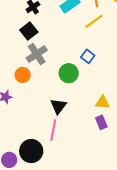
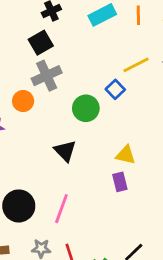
yellow line: (94, 21) -> (136, 65), moved
black triangle: (58, 106) -> (65, 151), turned -30
pink line: (53, 130) -> (61, 209), moved

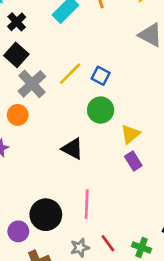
yellow line: (136, 65) -> (70, 74), moved
green circle: (86, 108) -> (101, 110), moved
yellow triangle: (126, 155) -> (130, 134), turned -35

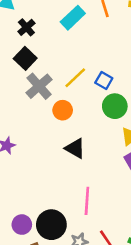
green circle: (101, 110) -> (115, 106), moved
orange circle: (18, 115) -> (63, 110), moved
black circle: (46, 215) -> (51, 225), moved

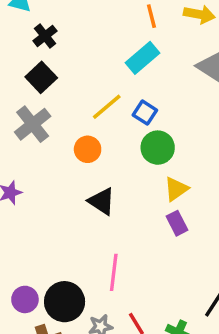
cyan rectangle: (73, 18) -> (143, 58), moved
gray cross: (39, 86) -> (33, 124), moved

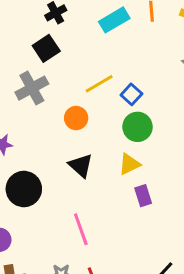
cyan rectangle: (143, 58) -> (114, 20), moved
yellow triangle: (176, 189) -> (129, 164), moved
pink line: (114, 272) -> (81, 229), turned -36
black circle: (65, 302) -> (24, 189), moved

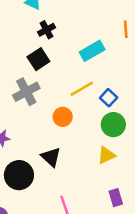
cyan rectangle: (114, 20) -> (92, 51), moved
black triangle: (81, 166) -> (51, 157), moved
purple rectangle: (143, 196) -> (116, 198), moved

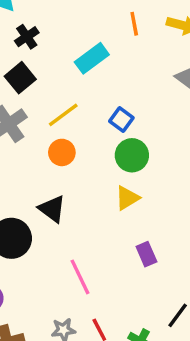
yellow line: (82, 89) -> (63, 115), moved

